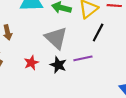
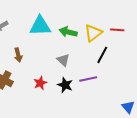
gray triangle: (56, 38) -> (63, 60), size x0.6

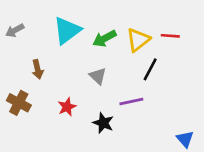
cyan triangle: (40, 26) -> (67, 30), turned -35
green arrow: (68, 32) -> (105, 38), turned -42
black star: (65, 85) -> (103, 123), moved

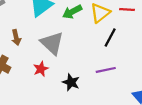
gray triangle: (98, 76) -> (52, 43), moved, size x1.6
purple line: (131, 101) -> (106, 70), moved

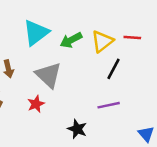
black star: (71, 82) -> (77, 129), moved

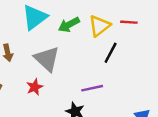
purple line: (109, 105) -> (92, 88), moved

